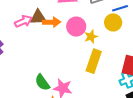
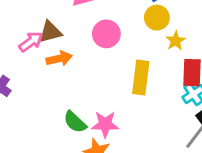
orange arrow: (52, 22) -> (59, 59), moved
yellow star: (91, 37) -> (176, 41), moved

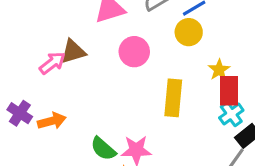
yellow star: (176, 41) -> (219, 70), moved
orange arrow: (59, 59) -> (52, 121), moved

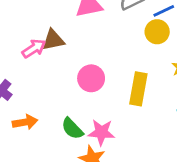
pink circle: (134, 52) -> (91, 78), moved
orange arrow: (52, 121) -> (25, 122), moved

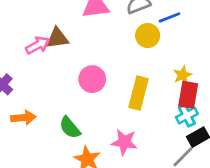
yellow circle: (157, 32) -> (148, 36), moved
pink star: (101, 132) -> (124, 142), moved

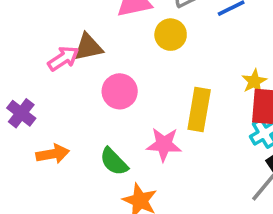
yellow circle: (148, 36) -> (171, 35), moved
pink circle: (92, 79) -> (120, 91), moved
pink star: (124, 142) -> (164, 144), moved

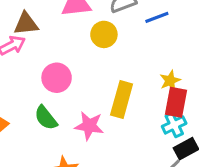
brown triangle: (88, 47) -> (26, 24), moved
green semicircle: (114, 162) -> (46, 118), moved

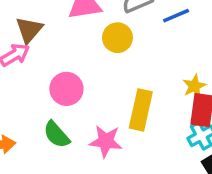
brown triangle: (26, 24) -> (29, 30), turned -40

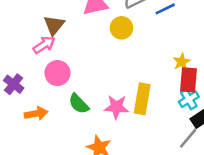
pink circle: (66, 89) -> (57, 73), moved
yellow rectangle: (141, 110) -> (142, 99), moved

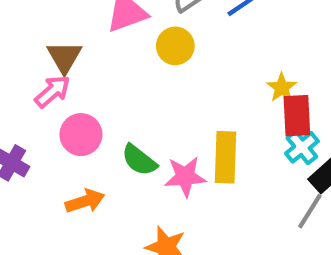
green semicircle: (79, 104) -> (139, 160), moved
orange arrow: (36, 114) -> (85, 201), moved

